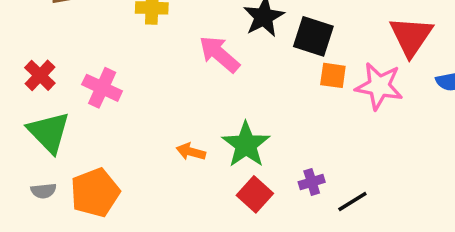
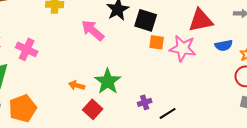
red triangle: (411, 36) -> (201, 20), turned 44
red square: (255, 194) -> (93, 109), moved

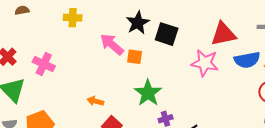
orange square: (157, 42) -> (135, 57), moved
blue semicircle: (224, 45) -> (247, 60), size x1.4
green star: (108, 81) -> (148, 93), moved

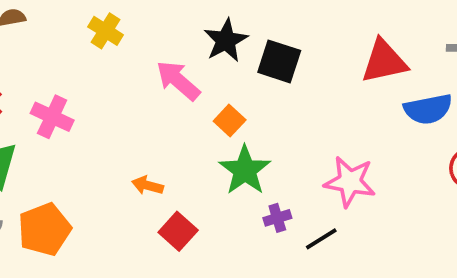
yellow cross: (73, 18) -> (106, 31), turned 30
orange square: (135, 57) -> (230, 121), moved, turned 35
pink star: (205, 63) -> (350, 182), moved

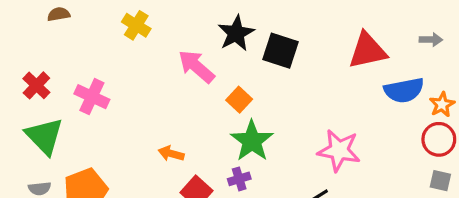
purple cross: (277, 218) -> (239, 179), moved

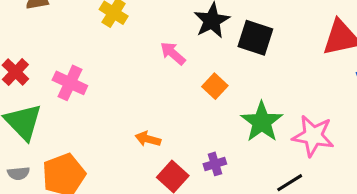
pink arrow: (196, 66) -> (173, 53), size x0.7
green star: (252, 141) -> (262, 122), moved

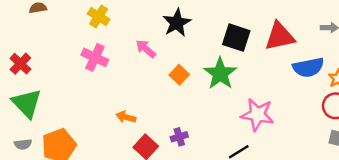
black square: (255, 38) -> (236, 38), moved
pink cross: (70, 83) -> (95, 57), moved
green star: (262, 122) -> (220, 74), moved

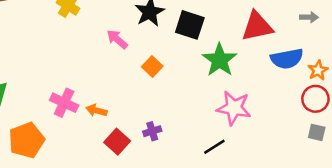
black square: (236, 38) -> (190, 25), moved
pink cross: (95, 57) -> (64, 103), moved
green star: (220, 74) -> (220, 60), moved

